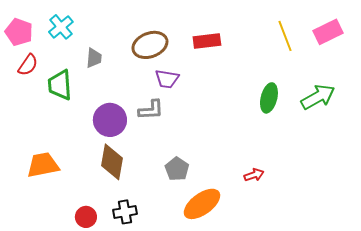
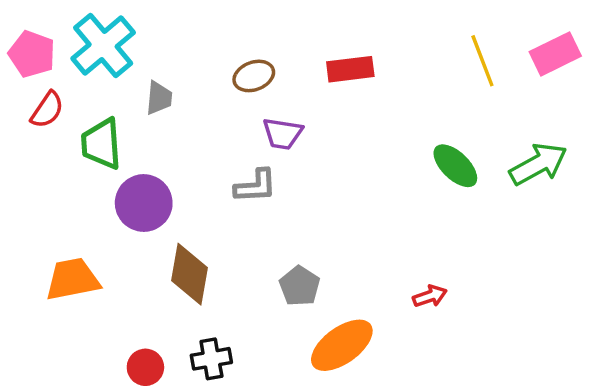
cyan cross: (61, 27) -> (103, 45), size x1.5
brown ellipse: (150, 45) -> (254, 76), size x0.7
green ellipse: (269, 98) -> (455, 166), turned -60
purple circle: (110, 120) -> (144, 203), moved

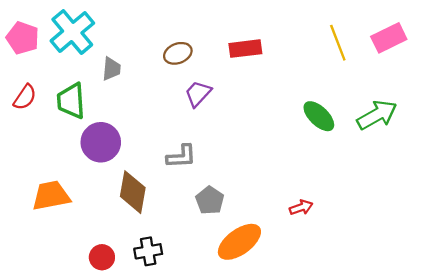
red semicircle: (47, 110) -> (25, 97), moved
purple trapezoid: (283, 134) -> (198, 94), turned 124
gray L-shape: (255, 186) -> (181, 156), moved

